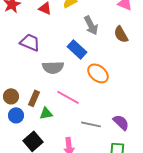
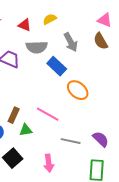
brown semicircle: (121, 34) -> (101, 41), moved
gray semicircle: (53, 67) -> (37, 47), moved

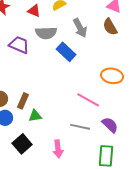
orange ellipse: (78, 90) -> (112, 76), moved, turned -30
pink line: (48, 114) -> (88, 100), moved

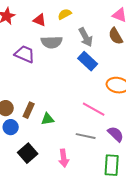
blue rectangle: (66, 52) -> (88, 61), moved
green triangle: (35, 116) -> (48, 119), moved

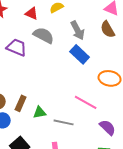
gray semicircle: (52, 42) -> (44, 35), turned -150
gray line: (86, 136) -> (64, 122), moved

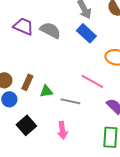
gray semicircle: (44, 35) -> (50, 30), moved

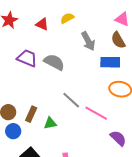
blue rectangle: (86, 33) -> (110, 62), moved, turned -42
gray line: (70, 101) -> (71, 100), moved, turned 30

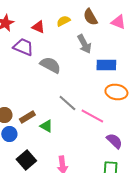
brown semicircle: (118, 40) -> (90, 17), moved
purple trapezoid: (27, 58) -> (23, 47), moved
brown rectangle: (31, 114) -> (27, 117), turned 35
green triangle: (50, 123) -> (46, 126), turned 40

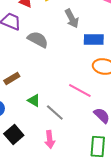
gray line: (67, 103) -> (55, 112), moved
brown rectangle: (27, 117) -> (12, 78), moved

